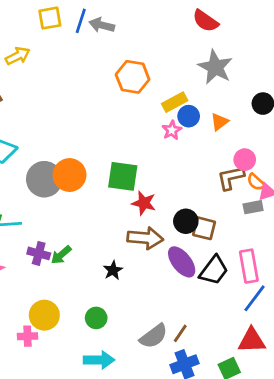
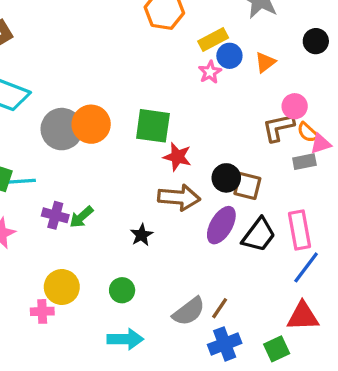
purple ellipse: (182, 262) -> (221, 225), turned 68

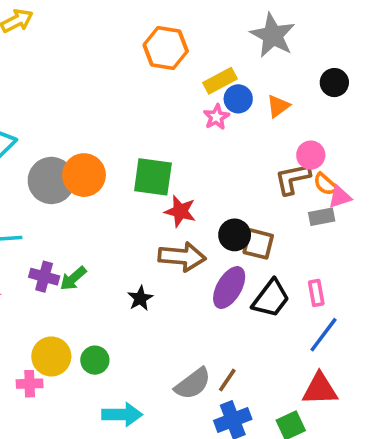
pink rectangle: (300, 230) -> (316, 293), size x0.6
green circle: (122, 290) -> (95, 360), moved

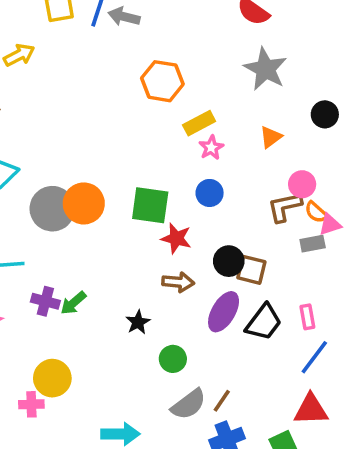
yellow rectangle: (220, 81) -> (199, 123), moved
blue circle: (238, 99) -> (210, 193), moved
brown arrow: (182, 257) -> (178, 282), size x0.7
green circle: (95, 360) -> (173, 359), moved

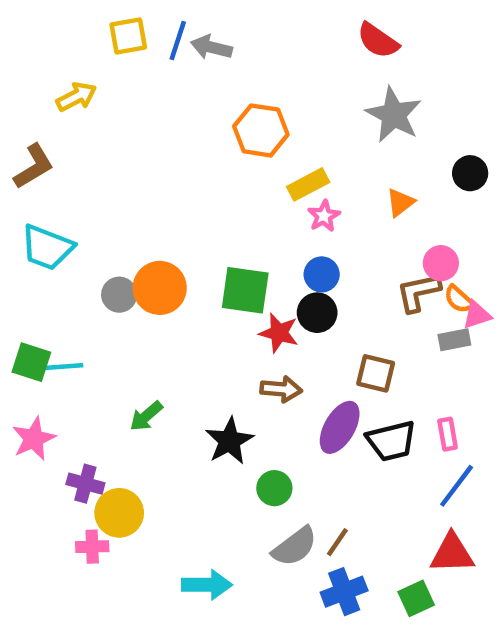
gray circle: (52, 209) -> (119, 295), size x0.6
black circle: (229, 261) -> (317, 313), moved
purple cross: (45, 301) -> (85, 484), moved
black star: (138, 322) -> (229, 441), size x1.5
black trapezoid: (264, 322) -> (391, 441), turned 39

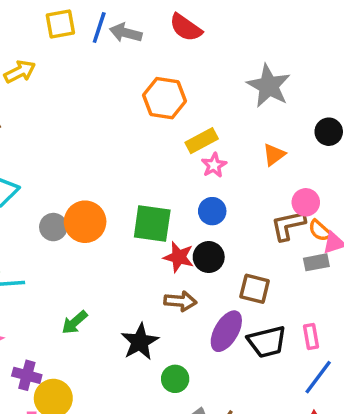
red semicircle: (378, 40) -> (186, 28), moved
black circle: (317, 313) -> (209, 257), moved

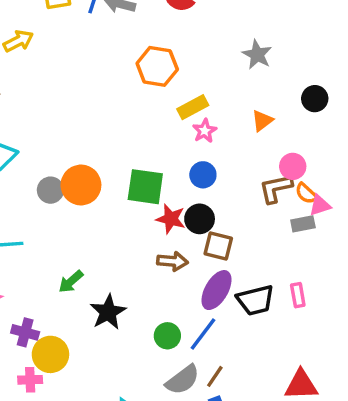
gray star: (269, 86) -> (257, 55), size x0.7
brown square: (255, 289) -> (218, 246), moved
black star: (140, 342) -> (108, 312), moved
blue line: (318, 377) -> (203, 334), moved

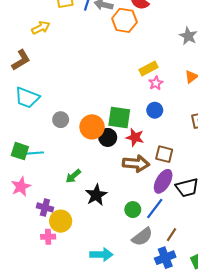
orange hexagon: (157, 66) -> (124, 20), moved
orange circle: (81, 185) -> (92, 127), moved
black circle: (200, 219) -> (108, 137), moved
brown arrow: (172, 261) -> (136, 164), size x1.4
brown line: (215, 376) -> (171, 235), moved

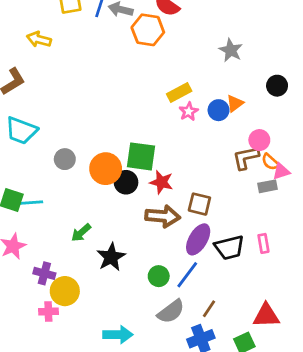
yellow arrow: (41, 28) -> (39, 39), turned -138
blue circle: (155, 110) -> (219, 110), moved

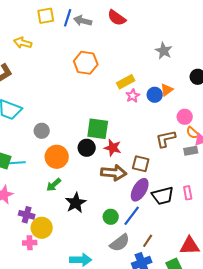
orange hexagon: (148, 30) -> (86, 63), moved
brown L-shape: (246, 158) -> (166, 139), moved
orange circle: (106, 169) -> (57, 157), moved

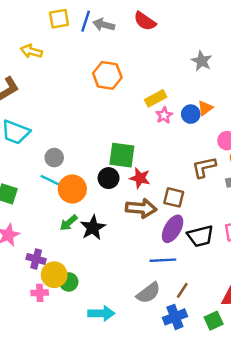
cyan line: (17, 163) -> (51, 181), moved, turned 30
black star: (76, 203) -> (93, 228), moved
blue line: (132, 216) -> (163, 260), turned 50
green circle: (111, 217) -> (69, 282), moved

